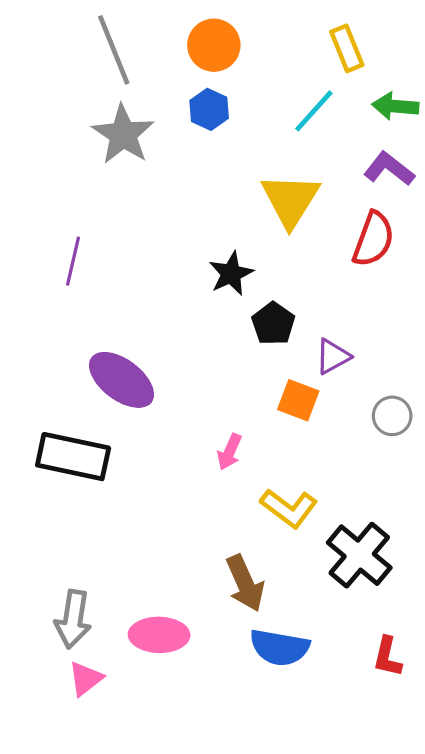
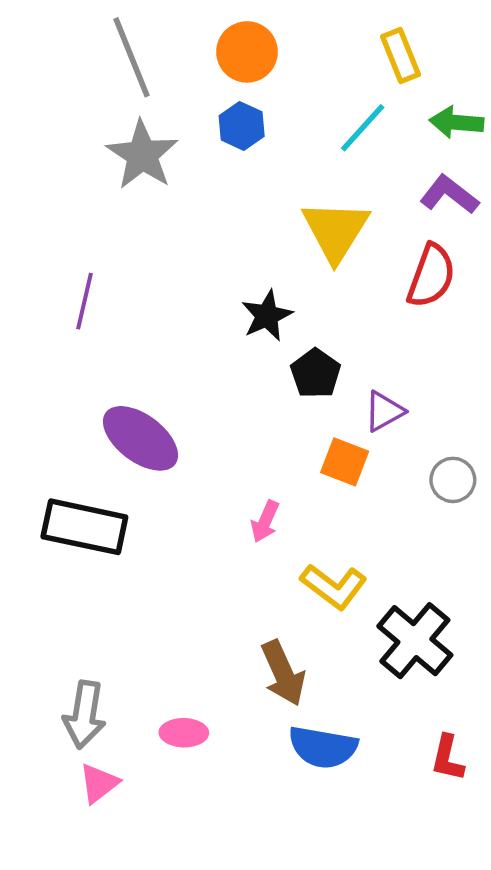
pink ellipse: (159, 635) -> (184, 733), size x0.7

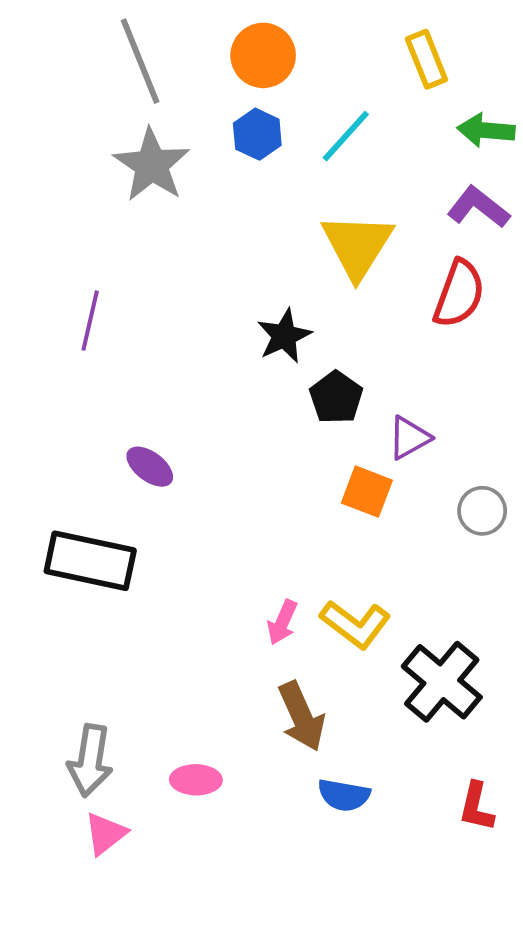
cyan line: (363, 128) -> (346, 136), moved
purple ellipse: (140, 438) -> (150, 467), size x0.6
pink arrow: (265, 521) -> (282, 622), moved
blue semicircle: (323, 747) -> (344, 795), size x0.7

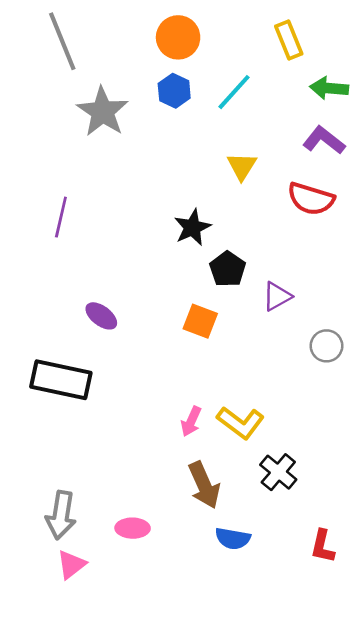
gray line: (140, 61) -> (62, 41), moved
yellow triangle: (357, 246) -> (242, 166), size x0.6
red semicircle: (459, 294) -> (311, 199), turned 87
orange square: (367, 492) -> (200, 321), moved
black cross: (442, 682) -> (278, 472), moved, size x0.7

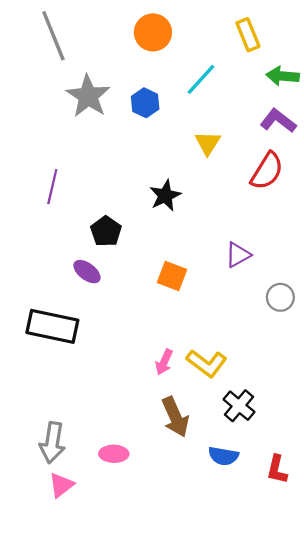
blue hexagon: (174, 91) -> (145, 103), moved
red semicircle: (311, 199) -> (267, 171), turned -75
black pentagon: (228, 269) -> (106, 231), moved
blue semicircle: (233, 539) -> (223, 456), moved

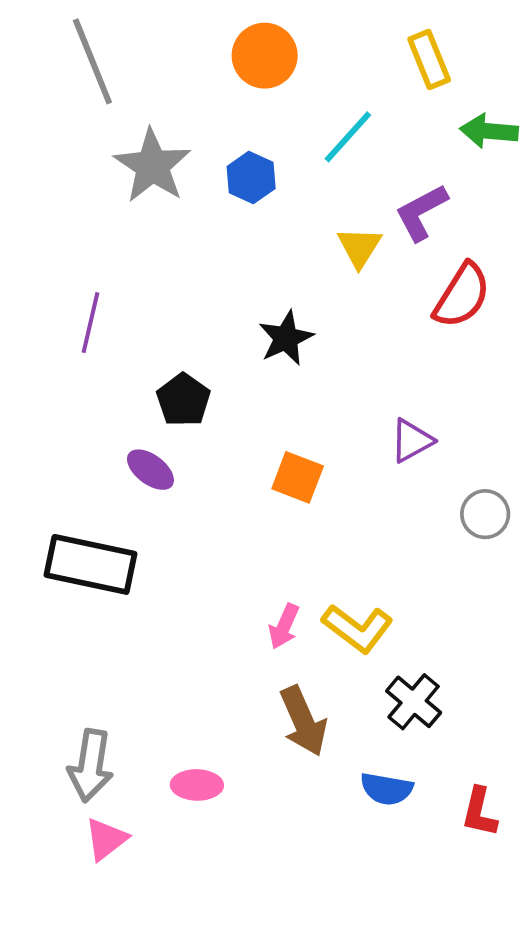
purple L-shape: (278, 121) -> (421, 212), moved, turned -66

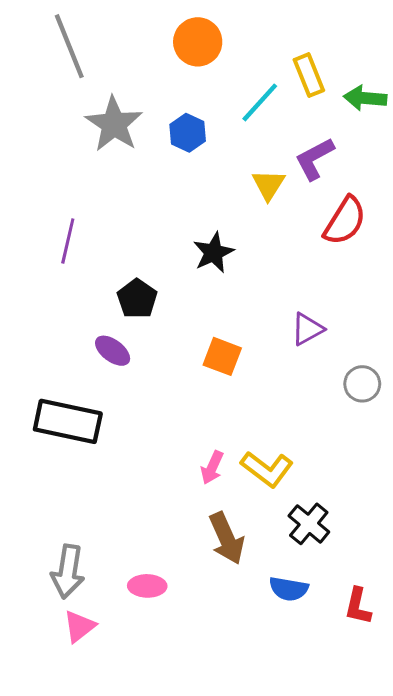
yellow rectangle: (429, 59) -> (309, 75), moved

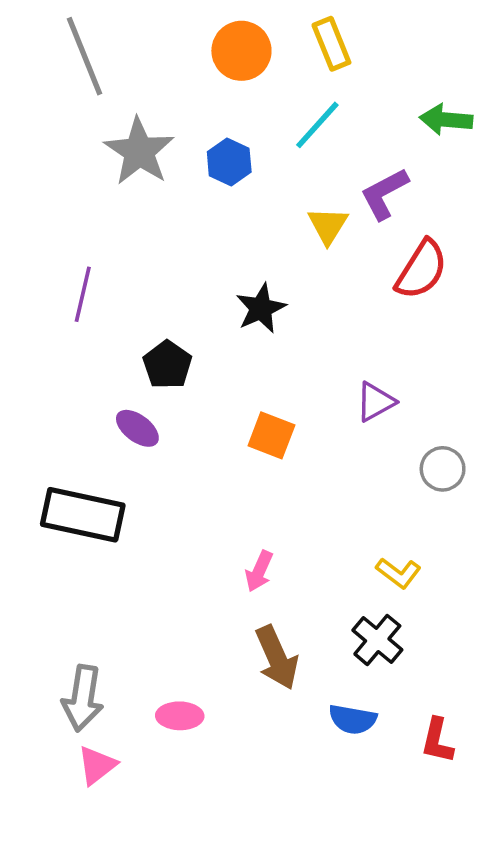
yellow rectangle: (309, 75) -> (331, 44), moved
yellow L-shape: (267, 469) -> (398, 573), moved, size x0.7

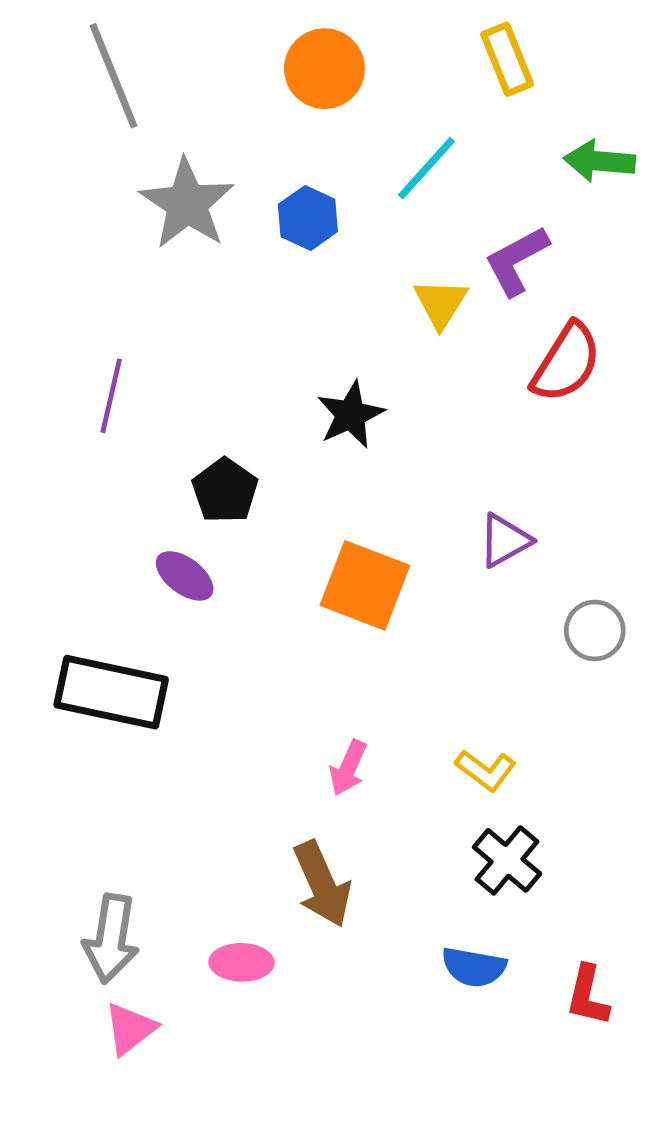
yellow rectangle: (331, 44) -> (507, 59), moved
orange square: (271, 435) -> (365, 585), size x1.4
yellow L-shape: (398, 573) -> (486, 770), moved
brown arrow: (277, 658) -> (322, 884), moved

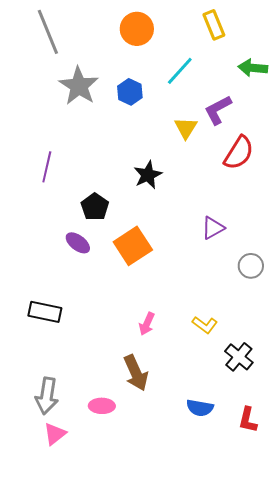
orange square: (365, 585) -> (133, 246), moved, turned 36
black rectangle: (111, 692) -> (45, 312), moved, size x0.7
black cross: (507, 860) -> (239, 357), moved

